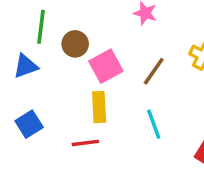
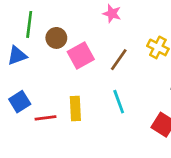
yellow rectangle: (99, 107) -> (75, 108), moved
red line: (85, 143) -> (45, 118), moved

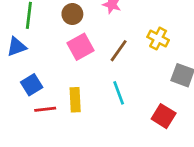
brown circle: (56, 38) -> (72, 14), moved
blue square: (20, 102) -> (32, 85), moved

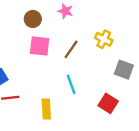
pink square: (81, 47) -> (40, 46), turned 35
yellow rectangle: (75, 100) -> (46, 109), moved

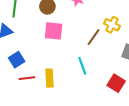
brown line: (71, 49) -> (94, 37), moved
yellow rectangle: (46, 109) -> (49, 78), moved

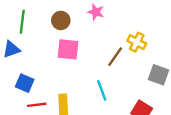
blue square: (17, 60) -> (25, 83), turned -35

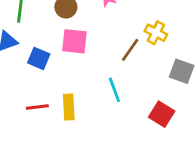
blue square: (25, 83) -> (39, 58), moved

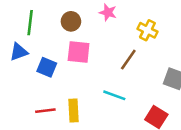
yellow cross: (156, 33) -> (147, 30), moved
cyan line: (114, 90) -> (114, 95), turned -50

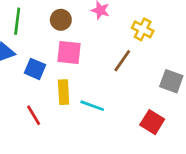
cyan line: (114, 95) -> (92, 106), moved
red line: (45, 111) -> (34, 115), turned 66
yellow rectangle: (73, 111) -> (64, 92), moved

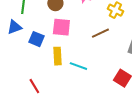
brown line: (122, 61) -> (100, 33), turned 30
red line: (34, 115) -> (34, 86), moved

